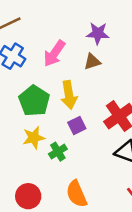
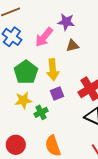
purple star: (98, 33) -> (66, 22), moved

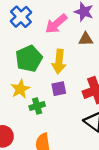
yellow star: (23, 100) -> (20, 89), turned -30

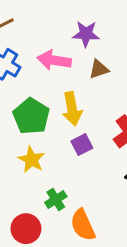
pink arrow: (56, 24) -> (54, 60), turned 65
green cross: (37, 106) -> (56, 199), moved

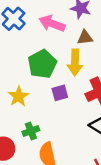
yellow arrow: (72, 109) -> (75, 62), moved
green pentagon: (31, 116) -> (42, 64), moved

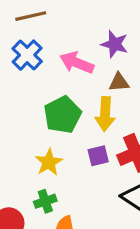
purple square: (60, 93) -> (98, 156), moved
yellow star: (18, 96) -> (49, 162), moved

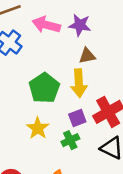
pink arrow: (77, 63) -> (46, 25), moved
green cross: (45, 201) -> (70, 140), moved

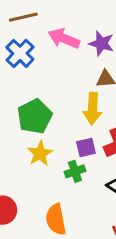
green pentagon: (44, 88) -> (35, 116), moved

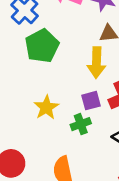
green pentagon: (35, 116) -> (42, 46), moved

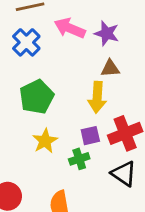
green pentagon: (42, 46) -> (37, 97), moved

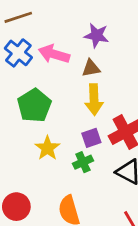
pink arrow: (70, 28) -> (54, 54), moved
brown triangle: (110, 68) -> (91, 68), moved

